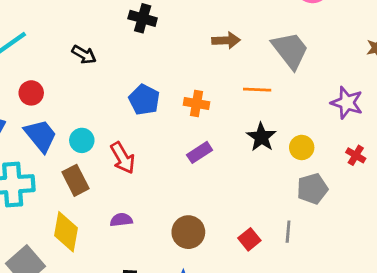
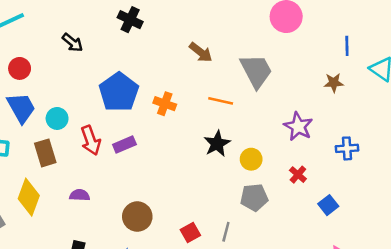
brown arrow: (226, 40) -> (201, 52), turned 30
blue pentagon: (144, 100) -> (119, 92), size x1.4
purple rectangle: (200, 152) -> (124, 145), moved

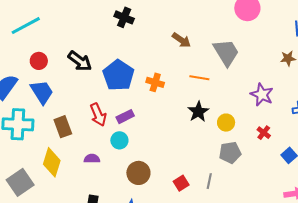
black arrow: (72, 43) -> (80, 61), moved, size x1.4
cyan circle: (57, 118) -> (119, 140), moved

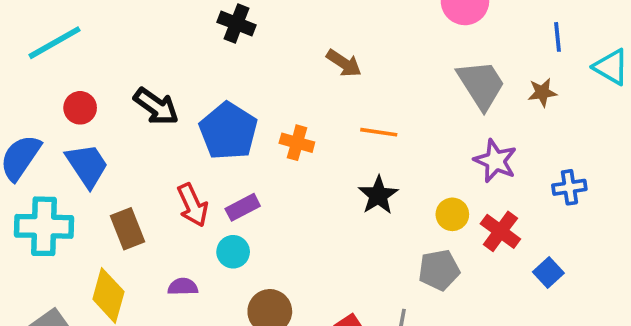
gray trapezoid: (226, 52) -> (481, 85), moved
yellow circle: (226, 123) -> (452, 214), moved
red cross: (264, 133) -> (500, 231), size x1.5

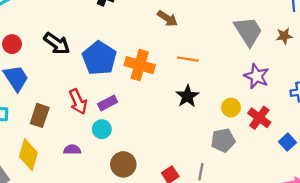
orange cross: (297, 143) -> (140, 65), size x1.5
brown rectangle: (127, 229) -> (40, 115), turned 40

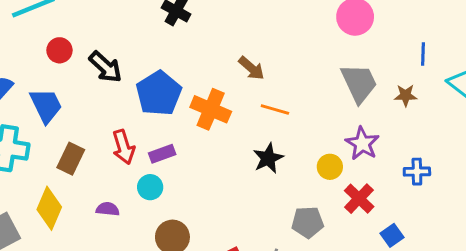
brown arrow: (167, 18) -> (251, 68), moved
red circle: (12, 44) -> (59, 50), moved
yellow circle: (231, 108) -> (330, 167), moved

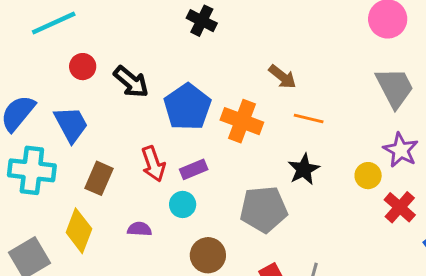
gray pentagon: (308, 222) -> (264, 209), moved, size x1.4

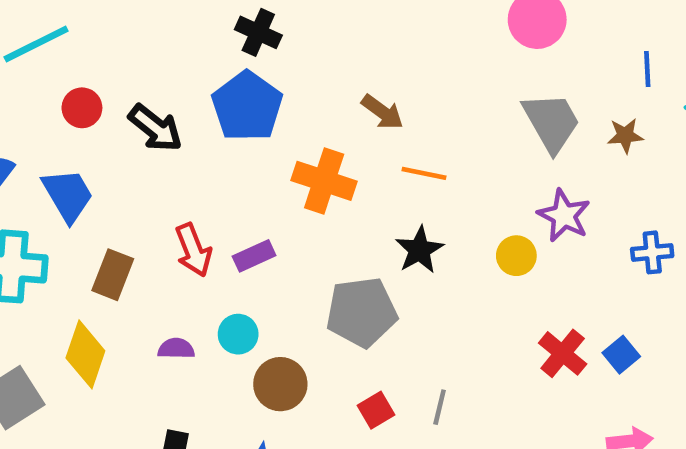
blue pentagon: (187, 107) -> (247, 106), moved
cyan circle: (183, 204) -> (238, 334), moved
red cross: (400, 207) -> (563, 353), moved

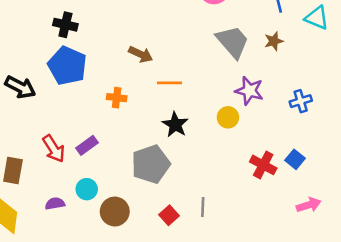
orange cross: (324, 181) -> (117, 98), size x0.6

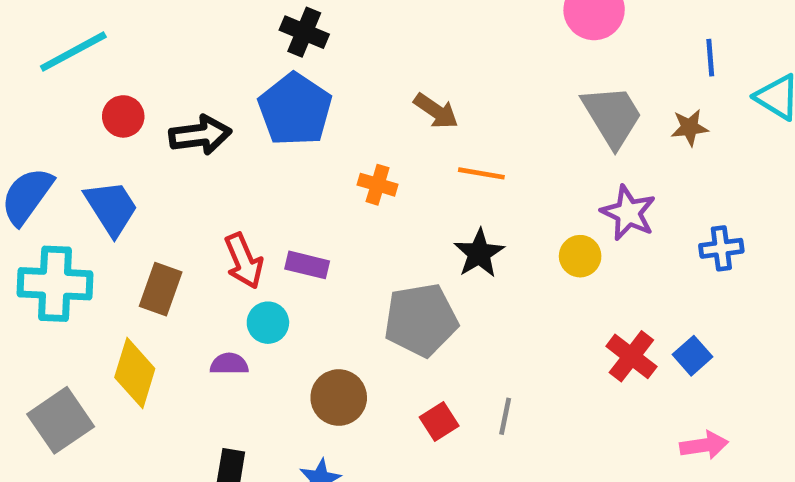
black arrow: (20, 87) -> (200, 135), turned -44
purple rectangle: (87, 145) -> (307, 265), turned 40
cyan circle: (87, 189) -> (268, 323), moved

